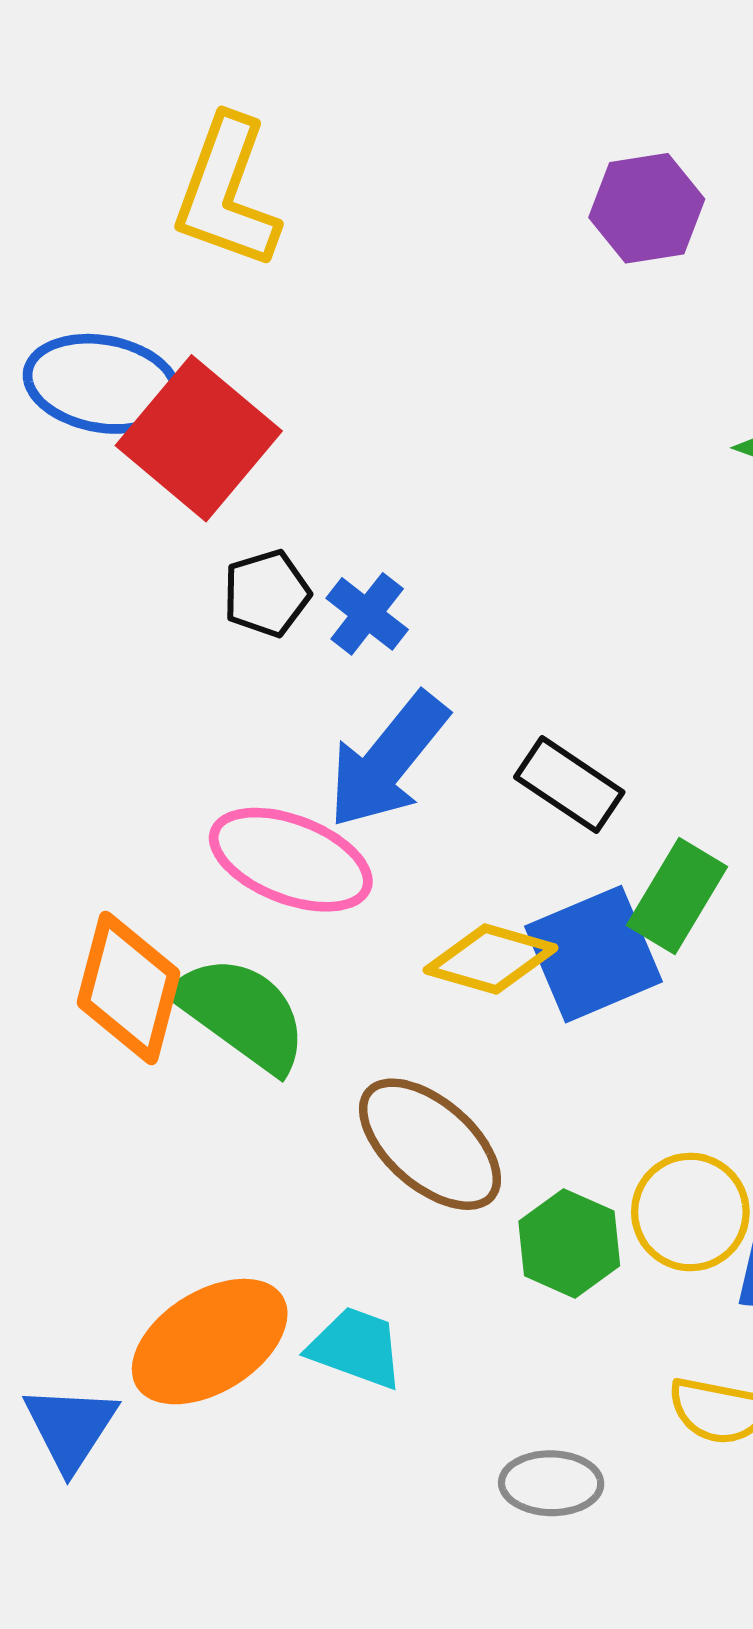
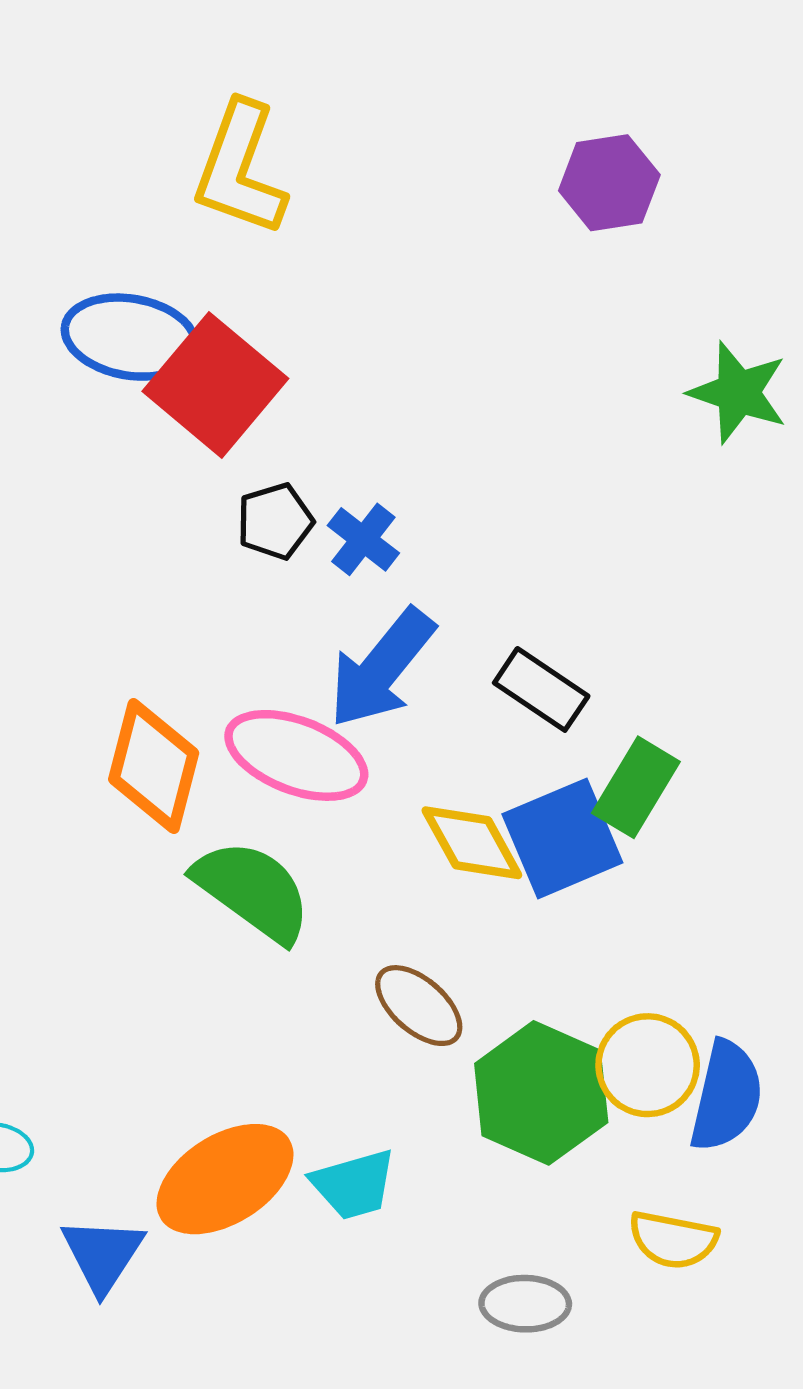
yellow diamond: (491, 959) -> (472, 843), turned 45
orange diamond: (129, 988) -> (154, 766), moved
brown ellipse: (430, 1144) -> (419, 1006), size x0.7
green hexagon: (569, 1243) -> (541, 1093), size x1.5
cyan trapezoid: (356, 1348) -> (354, 1184), turned 144

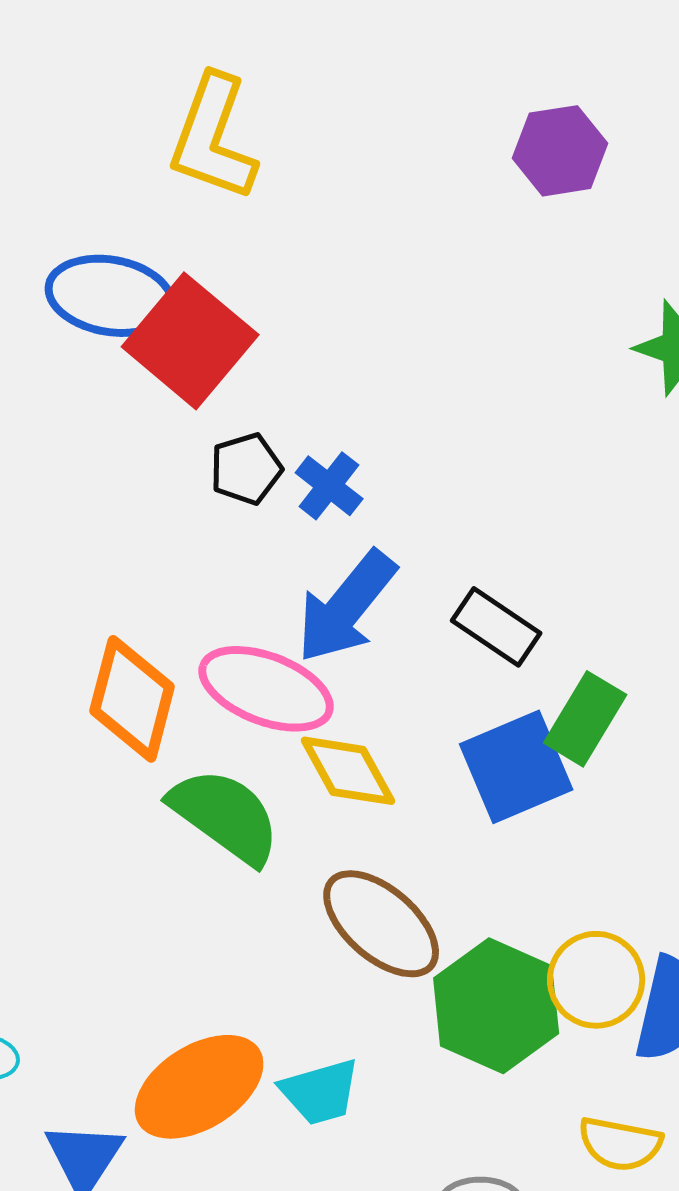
yellow diamond: (472, 843) -> (348, 771), moved
brown ellipse: (419, 1006) -> (381, 924), size x1.4

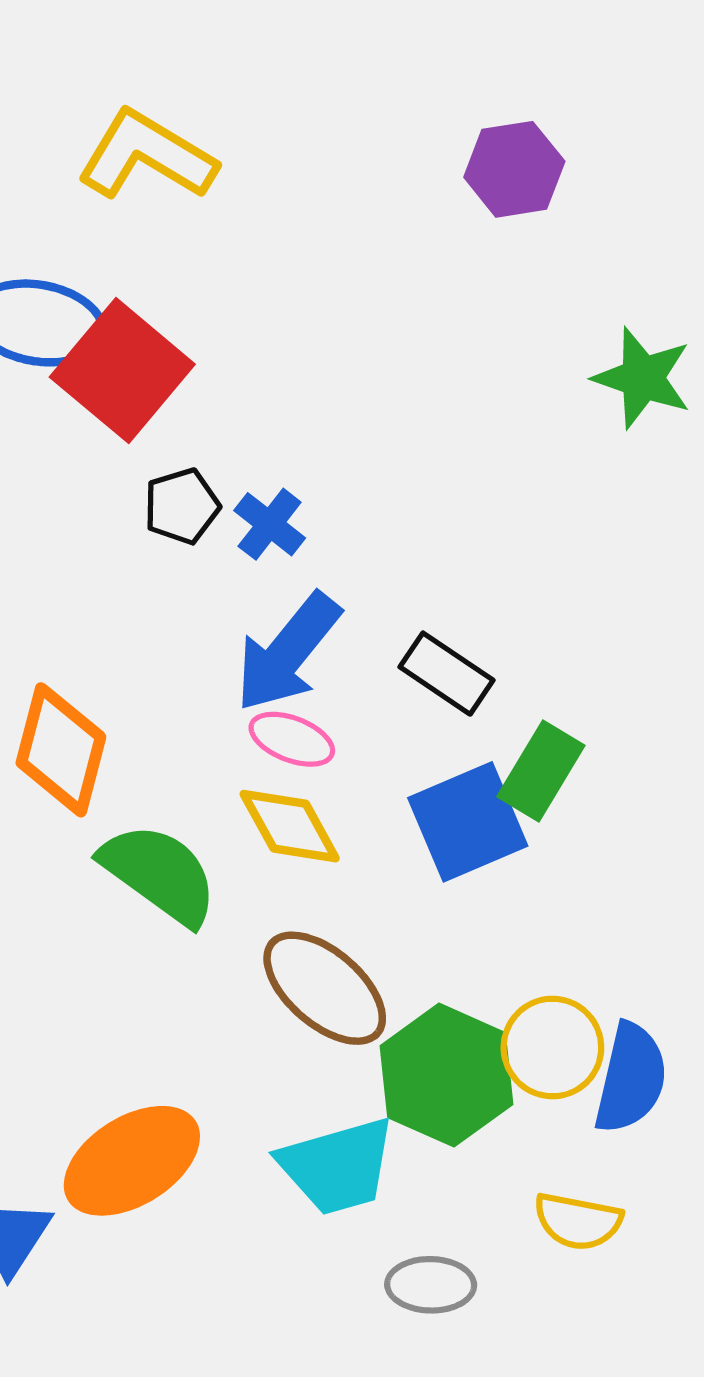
yellow L-shape: (213, 138) -> (147, 156), turned 101
pink ellipse: (266, 689) -> (292, 739), moved, size x0.6
cyan trapezoid: (320, 1092) -> (337, 1166), moved, size x1.4

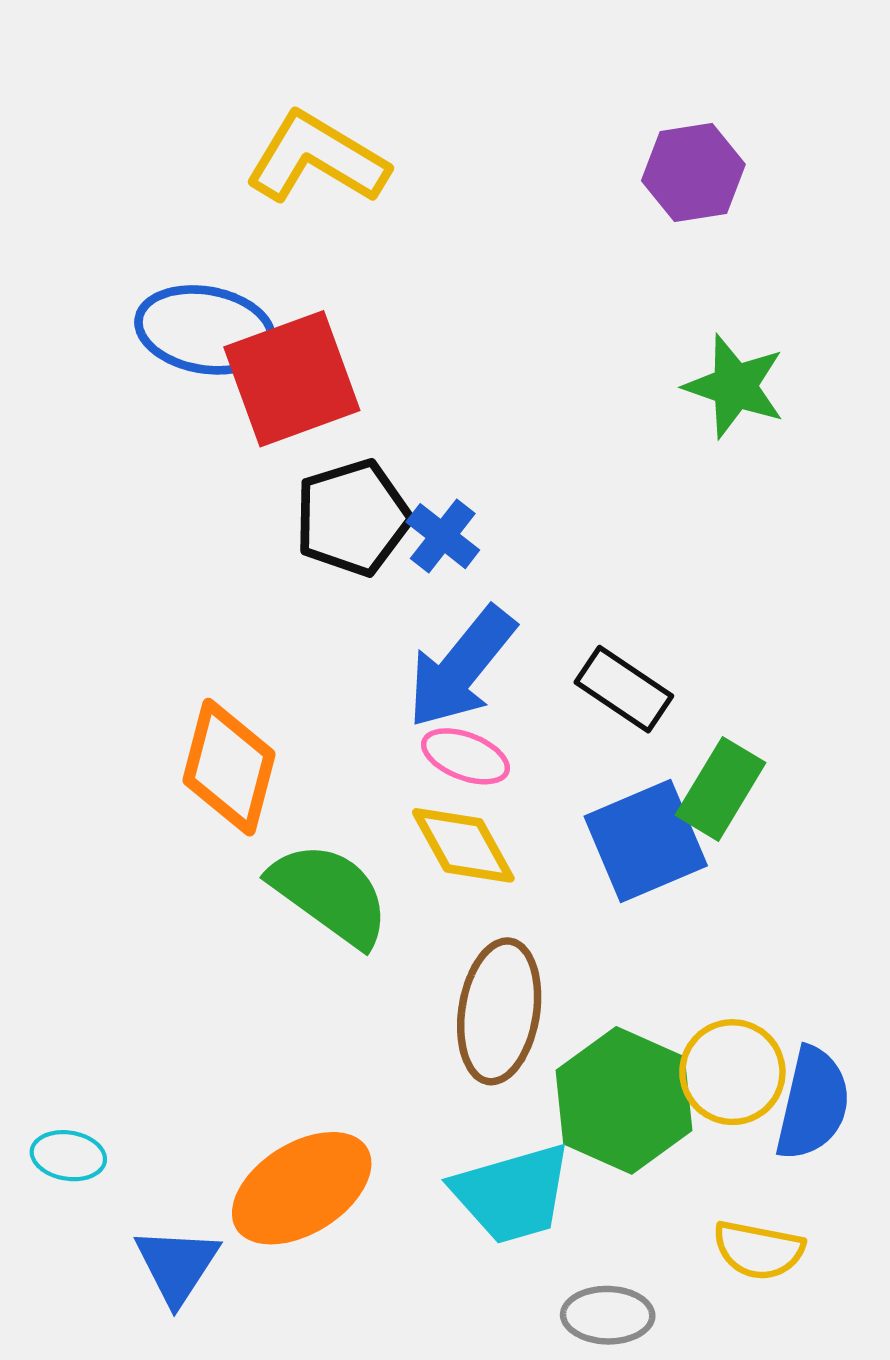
red square: (122, 371) -> (292, 379), turned 30
green star: (642, 378) -> (735, 386), moved
black pentagon: (182, 506) -> (353, 518), size x1.5
brown ellipse: (325, 988) -> (499, 1011), turned 58

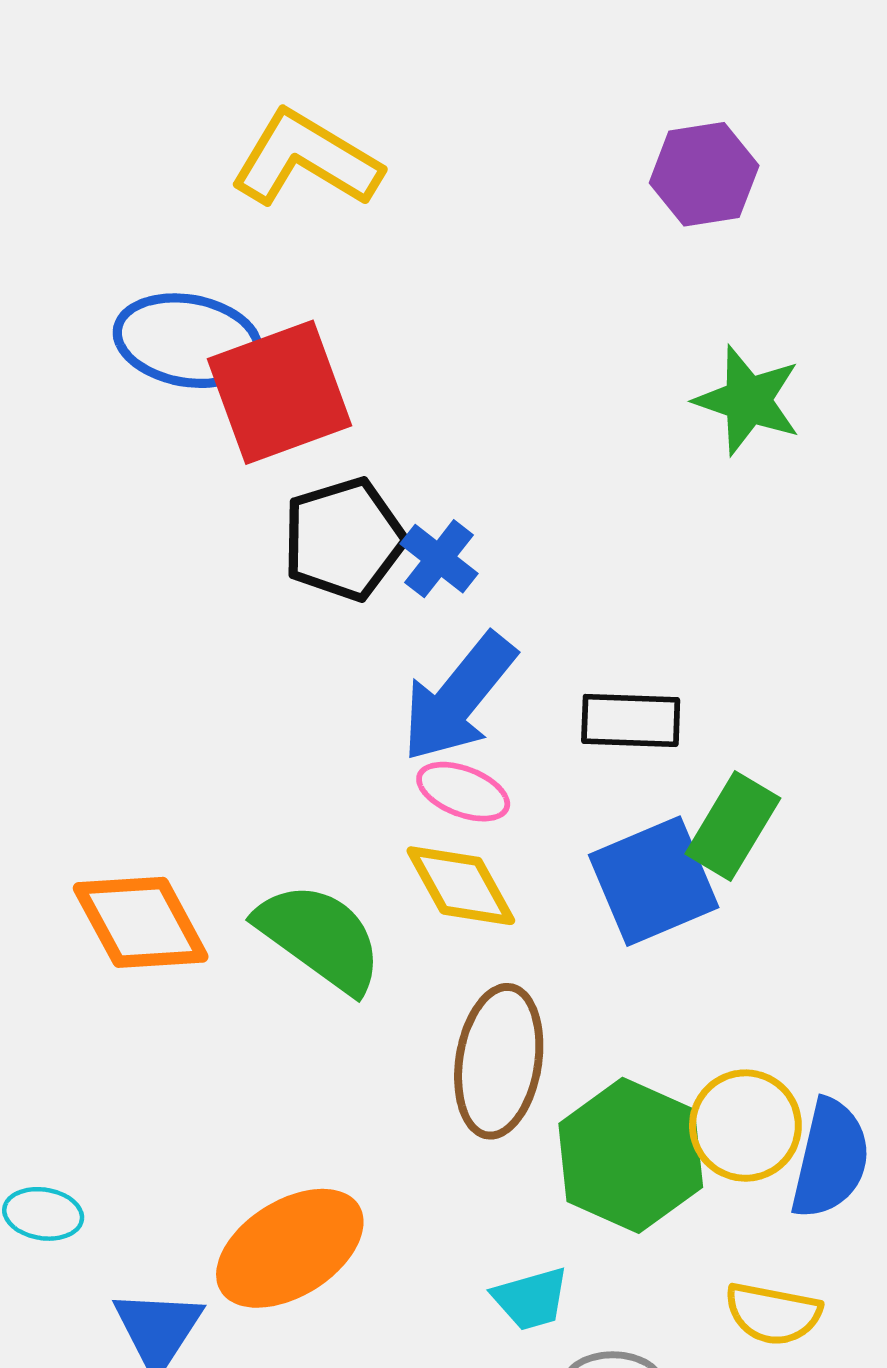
black rectangle: (624, 689) -> (631, 720), turned -32
orange diamond: (229, 767) -> (141, 922), moved, turned -43
cyan trapezoid: (512, 1194) -> (531, 1299), moved, size x0.6

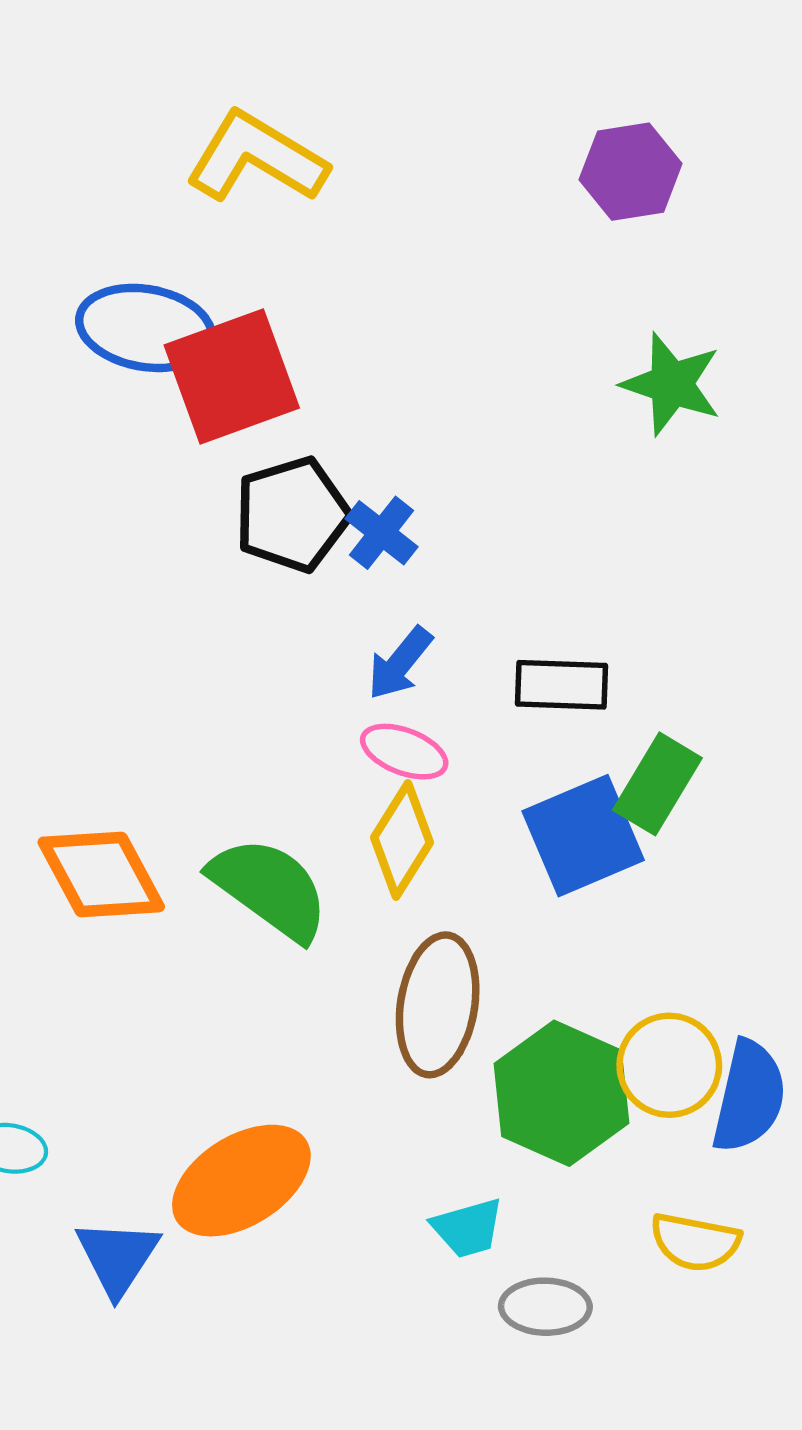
blue arrow: (459, 698) -> (400, 663), size x0.6
yellow diamond: (461, 886) -> (402, 840), turned 61

